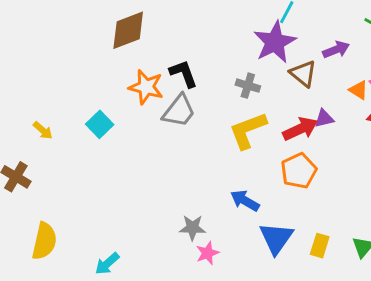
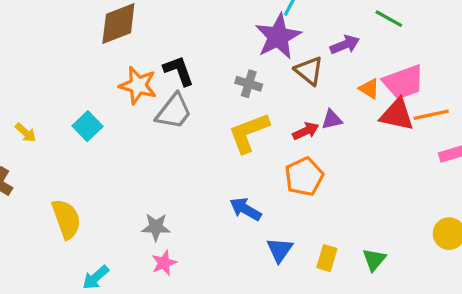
red arrow: (300, 129) -> (306, 131), size x0.7
gray star: (192, 228) -> (156, 227), moved
blue triangle: (276, 238) -> (280, 250), size x0.7
yellow semicircle: (44, 241) -> (66, 219), moved, turned -33
pink star: (207, 253) -> (164, 263), moved

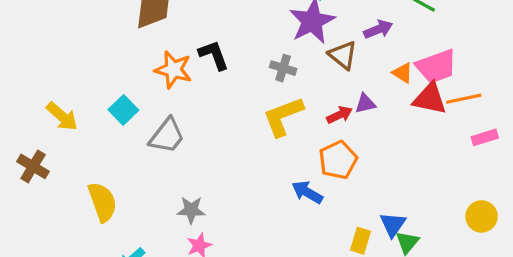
gray trapezoid: (174, 111) -> (167, 136), moved
yellow arrow: (26, 133) -> (62, 116), size x1.5
blue arrow: (245, 209) -> (307, 192), moved
blue triangle: (280, 250) -> (393, 225), moved

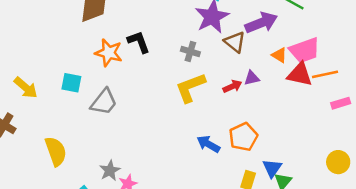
purple arrow: (378, 29) -> (261, 23), size x1.5
cyan square: (123, 110) -> (71, 83), turned -35
orange pentagon: (338, 160) -> (243, 137), moved
gray star: (191, 210) -> (110, 170), moved, turned -30

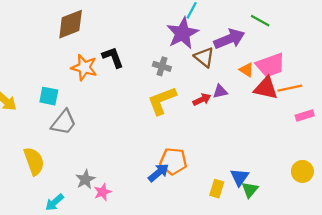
gray trapezoid: (104, 102) -> (64, 122), moved
orange pentagon: (243, 137) -> (173, 161), moved, turned 30
blue arrow: (208, 144) -> (158, 173), moved, turned 110

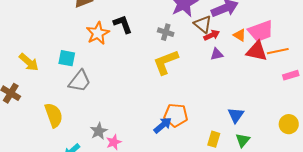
orange star: (84, 68) -> (98, 33), turned 30
red arrow: (202, 99) -> (212, 35), moved
blue triangle: (240, 177) -> (236, 115), moved

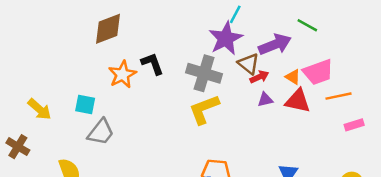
gray cross: (166, 32) -> (204, 73), size x1.8
red triangle: (257, 51) -> (298, 101), moved

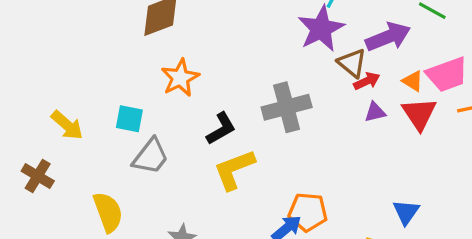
black L-shape: (152, 64) -> (221, 129), moved, turned 80
gray cross: (204, 73) -> (287, 107), moved, turned -32
red triangle: (298, 101) -> (419, 114), turned 44
yellow L-shape: (204, 109) -> (234, 169), moved

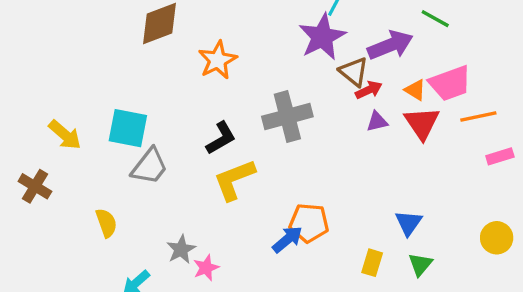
orange star: (180, 78) -> (218, 60), moved
cyan square: (129, 119) -> (128, 128), size x1.4
yellow semicircle: (108, 212) -> (106, 223), size x0.7

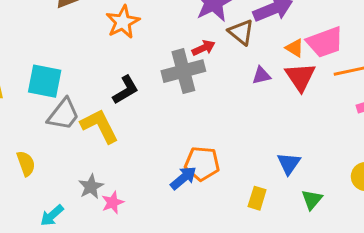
red arrow: (369, 90) -> (204, 48), moved
yellow L-shape: (234, 180) -> (100, 126), moved, turned 84
green triangle: (420, 264) -> (312, 200), moved

